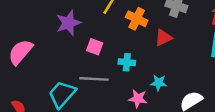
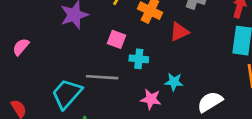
pink square: (95, 47) -> (116, 39), moved
pink semicircle: (20, 52) -> (21, 47), size x0.6

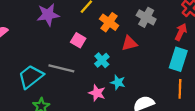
cyan cross: (139, 59) -> (102, 60), moved, turned 32

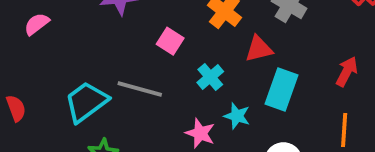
red arrow: (181, 32) -> (347, 72), moved
cyan rectangle: (178, 59) -> (282, 90), moved

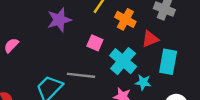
cyan cross: (210, 77) -> (123, 61), size x1.6

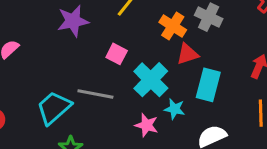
orange cross: (125, 19) -> (173, 26), moved

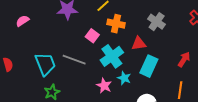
orange cross: (173, 26) -> (116, 24), moved, turned -30
cyan trapezoid: (54, 108) -> (45, 64), turned 100

